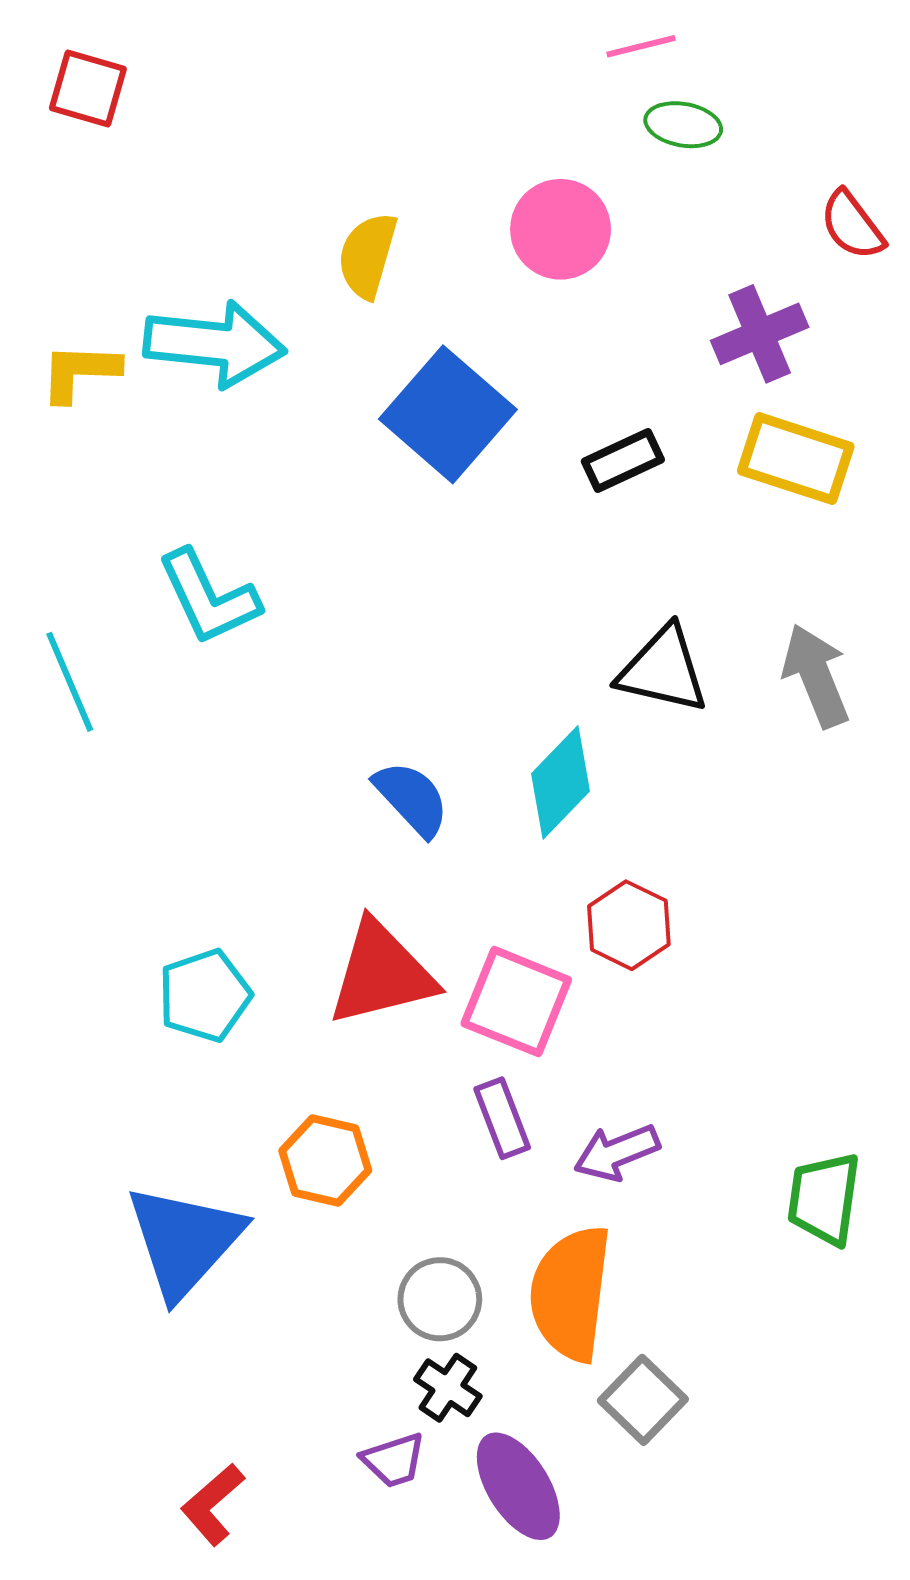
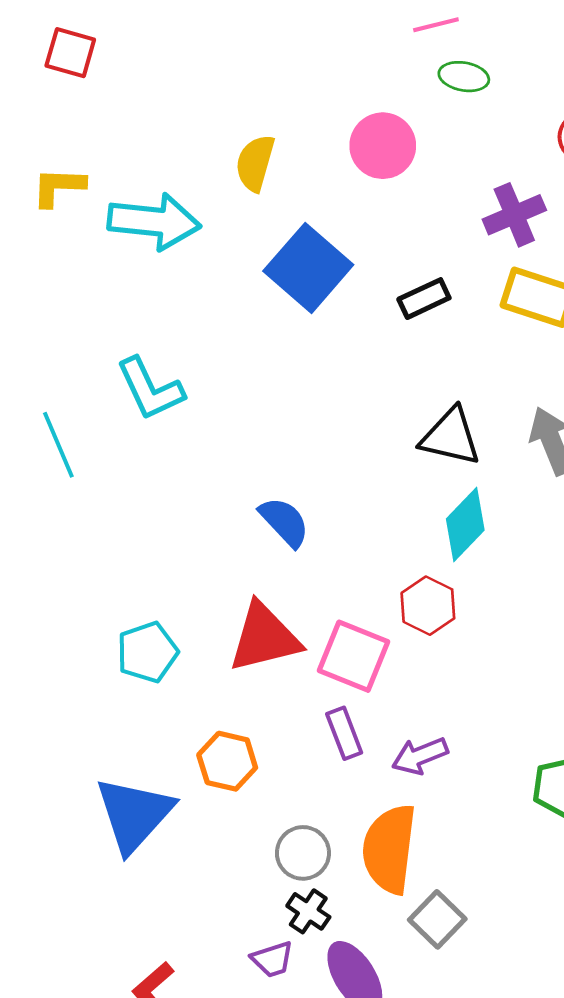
yellow L-shape: (80, 372) -> (58, 187), moved
cyan diamond: (561, 782) -> (465, 525), moved

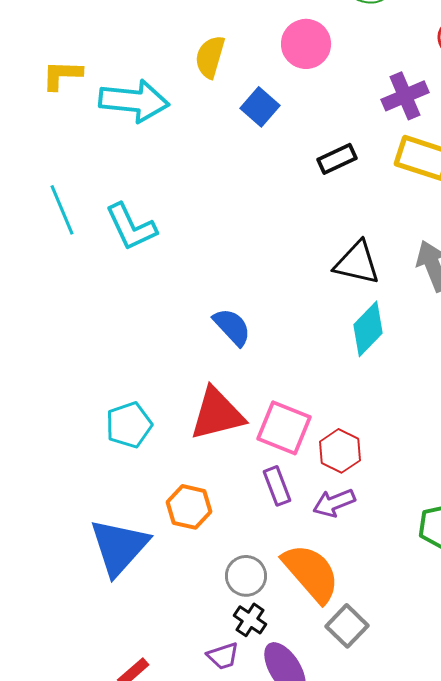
blue square: (308, 268) -> (260, 107), moved, size x0.6
cyan line: (58, 445) -> (62, 210), moved
red hexagon: (428, 606) -> (340, 451), moved
orange semicircle: (389, 849) -> (311, 573), turned 132

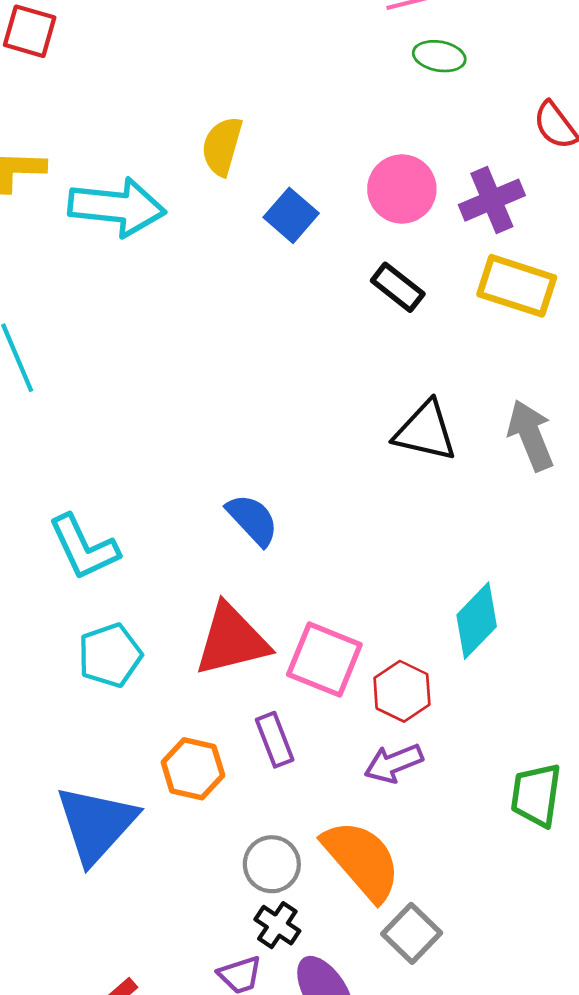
pink circle: (306, 44) -> (402, 189), moved
black rectangle: (337, 159) -> (398, 287), turned 63
cyan L-shape: (131, 227) -> (84, 547), moved
cyan diamond: (368, 329) -> (477, 621), moved
purple rectangle: (277, 486) -> (275, 740), moved

